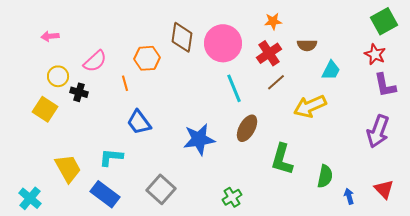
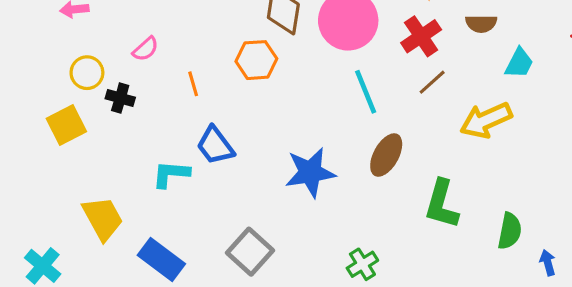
orange hexagon: (147, 58) -> (256, 60), moved
pink semicircle: (95, 61) -> (146, 49), size x0.7
yellow square: (45, 109) -> (66, 125), turned 30
cyan L-shape: (111, 157) -> (171, 174), moved

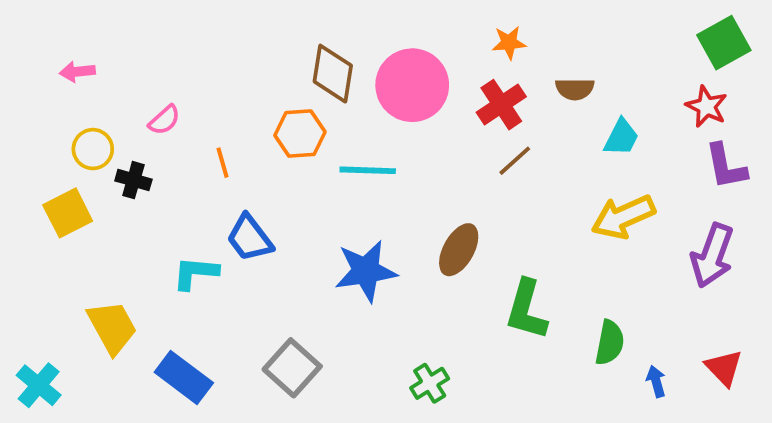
cyan line: (366, 92) -> (368, 170), moved, turned -66
yellow arrow: (486, 120) -> (623, 217), moved

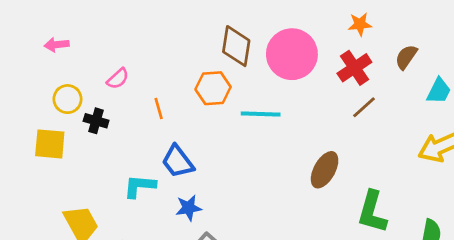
brown semicircle: (575, 89) -> (406, 57), turned 125
yellow square: (68, 213) -> (50, 144), turned 32
blue star: (366, 271) -> (189, 208), moved, size x0.6

